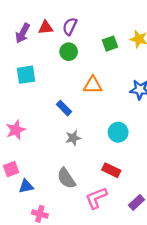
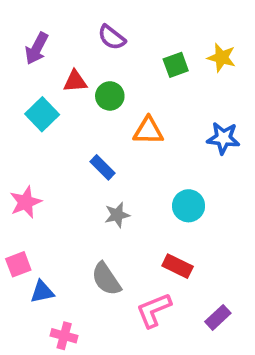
purple semicircle: (70, 26) -> (112, 37), turned -78
red triangle: (46, 27) -> (75, 81), moved
green circle: (69, 52) -> (110, 96), moved
cyan square: (26, 75) -> (42, 114), turned -36

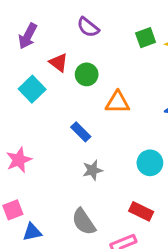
green square: (176, 65) -> (146, 38), moved
red triangle: (75, 81) -> (59, 63), turned 42

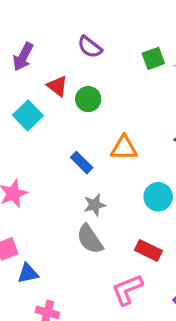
orange triangle: (118, 102) -> (124, 148), moved
gray semicircle: (84, 222) -> (90, 239), moved

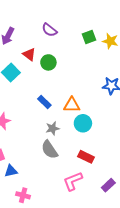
orange triangle: (124, 148) -> (72, 105), moved
cyan circle: (158, 197) -> (83, 123), moved

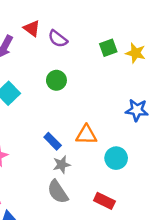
red triangle: (29, 54) -> (32, 28), moved
blue rectangle: (44, 102) -> (53, 141), moved
cyan circle: (83, 123) -> (116, 158), moved

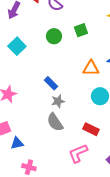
green square: (108, 48) -> (81, 30), moved
orange triangle: (86, 135) -> (91, 68), moved

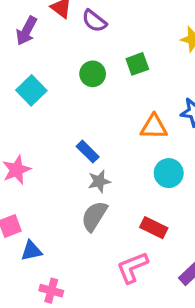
gray semicircle: (55, 122) -> (94, 216), turned 66

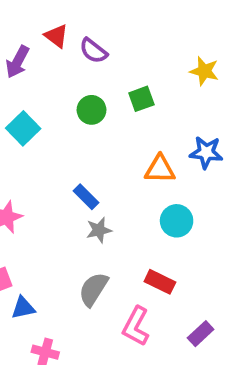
gray semicircle: (94, 216) -> (93, 289), moved
pink L-shape: (132, 267) -> (136, 326), turned -40

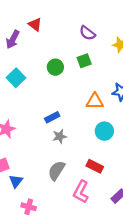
purple semicircle: (93, 51) -> (87, 33), moved
blue rectangle: (86, 197) -> (52, 117), turned -72
blue triangle: (23, 308) -> (16, 181), turned -40

